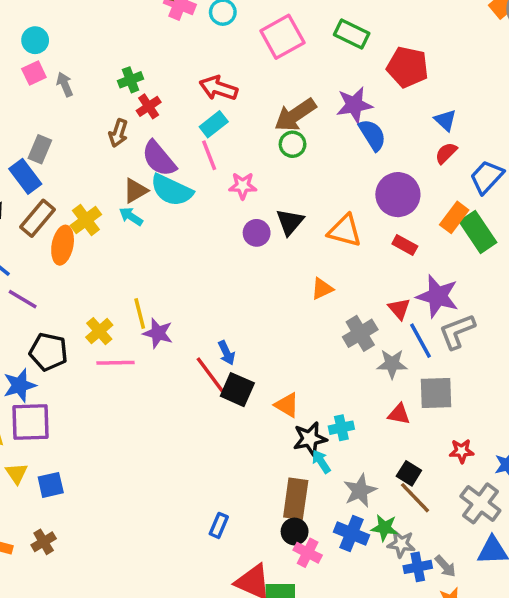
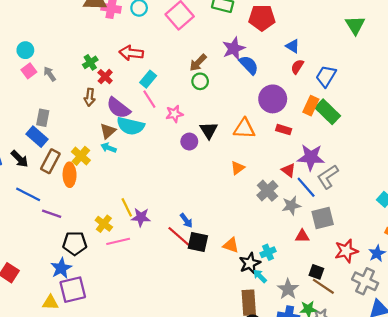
red arrow: (218, 88) -> (131, 53), moved
brown arrow: (295, 115) -> (198, 63), size x0.7
red star: (462, 451) -> (346, 251), size x1.5

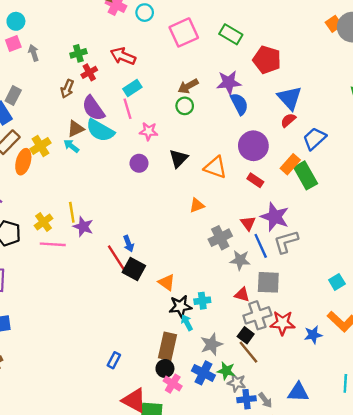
blue triangle: (293, 46) -> (290, 98), size x1.6
purple circle: (189, 142) -> (139, 163), moved
gray cross: (365, 281) -> (257, 315), moved, turned 30

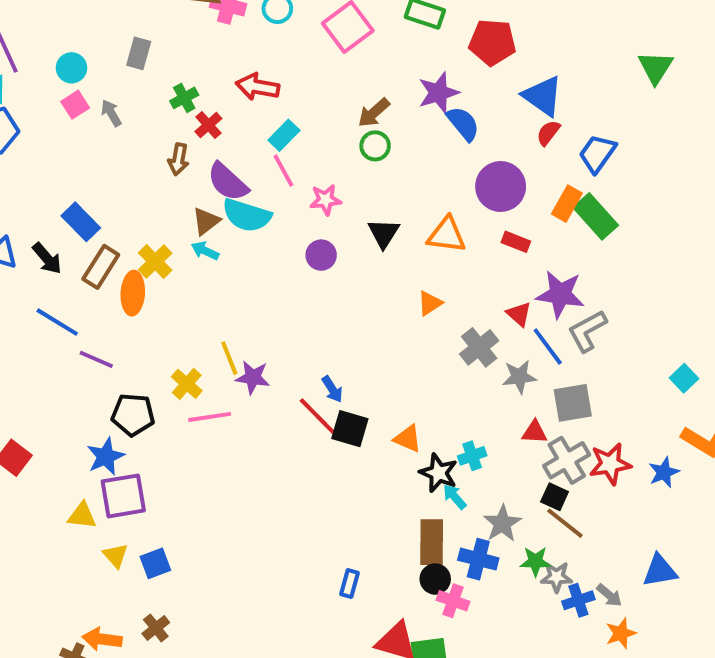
gray rectangle: (13, 95) -> (139, 53), moved
black star: (180, 306) -> (439, 473), turned -30
blue cross: (203, 373) -> (478, 559), moved

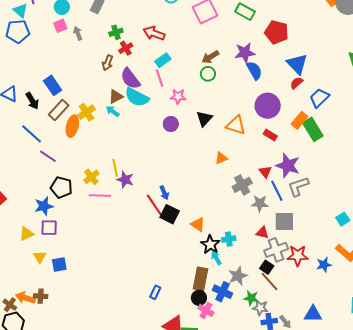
purple square: (123, 496) -> (49, 228), size x0.7
yellow triangle: (82, 516) -> (27, 234), turned -42
brown cross: (156, 628) -> (41, 296), moved, turned 32

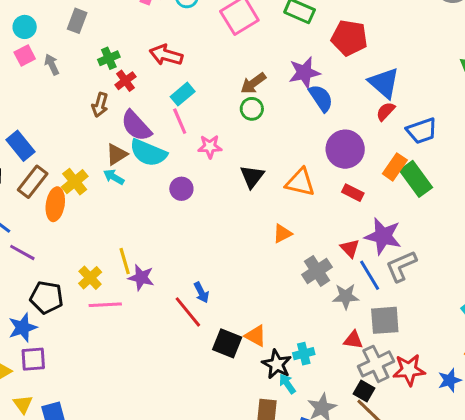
blue trapezoid: (319, 98) -> (422, 131), turned -150
purple circle: (171, 124) -> (181, 189), moved
black square: (170, 214) -> (227, 343), moved

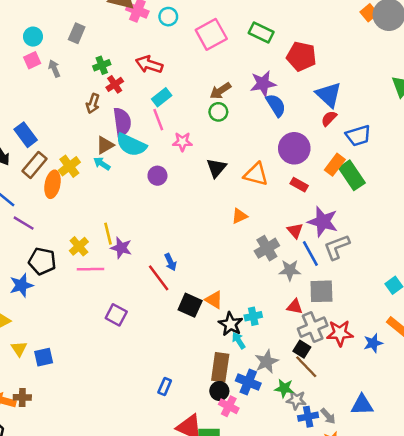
purple semicircle: (136, 126) -> (122, 122), turned -148
purple square: (33, 359) -> (116, 315), moved, turned 30

